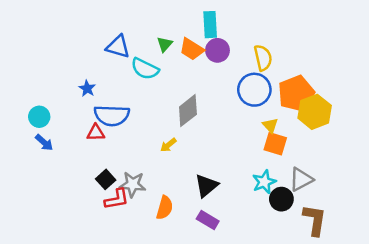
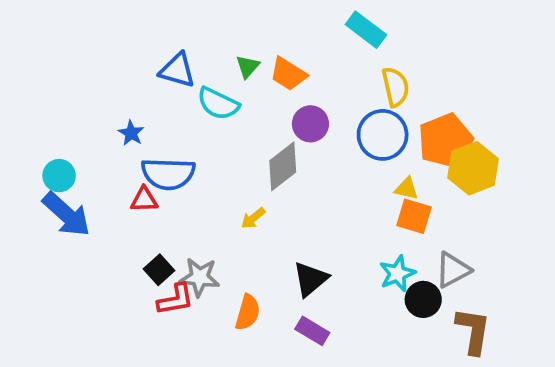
cyan rectangle: (210, 25) -> (366, 30), moved, turned -50
purple circle: (217, 50) -> (310, 124), moved
yellow triangle: (270, 125) -> (407, 189), turned -35
blue arrow: (44, 143) -> (66, 214), size x1.8

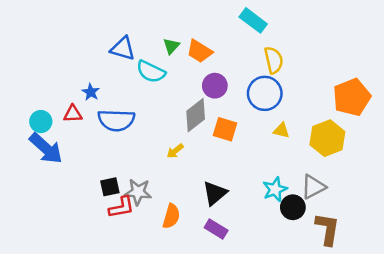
orange pentagon: (445, 140) -> (352, 97), moved
yellow hexagon: (473, 168) -> (327, 138), moved
red triangle: (144, 200) -> (73, 114), moved
orange square: (414, 216) -> (225, 129), moved
black square: (159, 270) -> (110, 187), turned 30

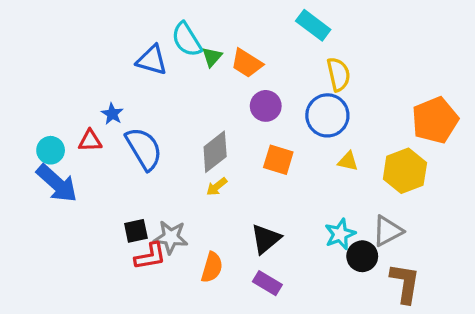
cyan semicircle: (151, 72) -> (187, 39), moved, turned 32
gray diamond: (196, 115) -> (215, 152), moved
blue semicircle: (116, 120) -> (144, 149), turned -123

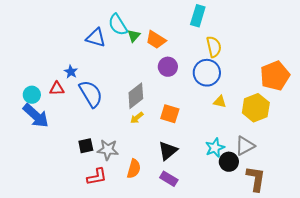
cyan rectangle: (313, 25) -> (198, 16), turned 70
orange square: (278, 160) -> (170, 114), moved
red L-shape: (150, 256) -> (97, 177), moved

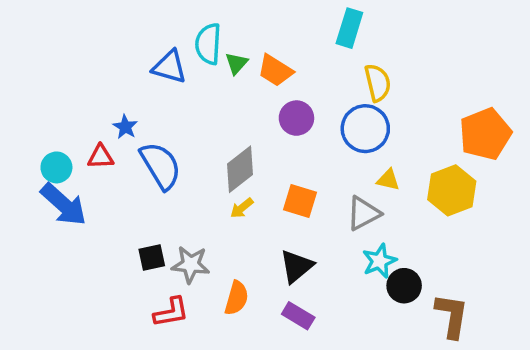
cyan semicircle: (118, 25) -> (208, 44), turned 35
gray triangle: (245, 146) -> (364, 213), moved

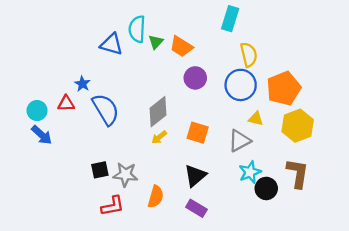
orange pentagon: (485, 134) -> (284, 88), moved
blue arrow: (64, 205) -> (42, 135), size x0.7
brown L-shape: (452, 316) -> (298, 173), moved

